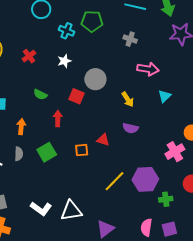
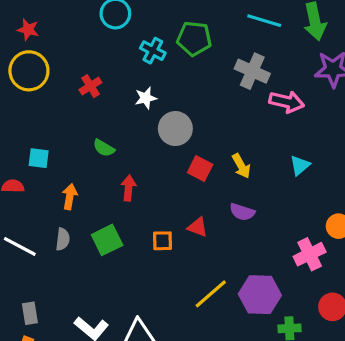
gray cross: (130, 39) -> (252, 71), size x1.5
pink arrow: (148, 69) -> (287, 102), moved
gray circle: (95, 79) -> (175, 129), moved
red square: (76, 96) -> (200, 169), moved

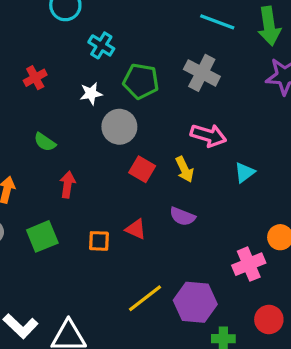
green pentagon: (194, 39) -> (141, 81), moved
pink arrow: (287, 102) -> (208, 135), moved

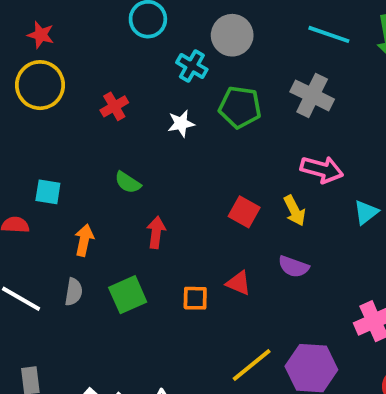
gray circle: (119, 127) -> (232, 35), moved

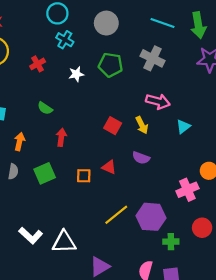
cyan cross: (192, 66) -> (65, 40), moved

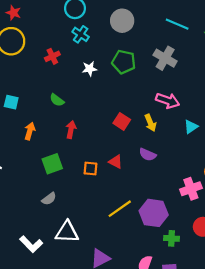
gray semicircle: (13, 172) -> (49, 199), moved, turned 40
white L-shape: (31, 236) -> (31, 244), moved

